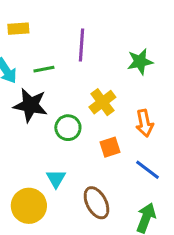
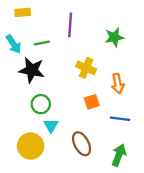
yellow cross: (102, 102) -> (86, 68), turned -30
green circle: (68, 128) -> (41, 104), moved
blue line: (148, 170) -> (120, 119), turned -30

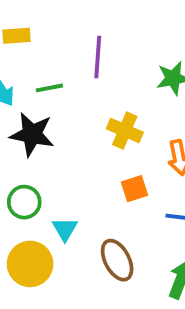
green circle: (41, 104) -> (24, 202), moved

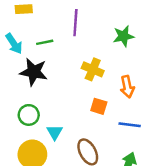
orange square: (134, 189) -> (99, 106), turned 35

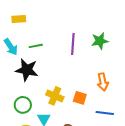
purple line: (75, 23) -> (73, 44), moved
yellow cross: (93, 69) -> (55, 96), moved

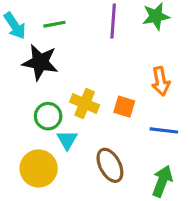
green circle: (23, 105) -> (48, 116), moved

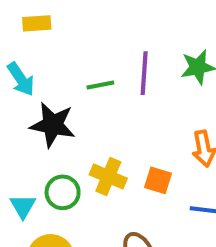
green line: (54, 24) -> (100, 85), moved
cyan triangle: (67, 140) -> (23, 206), moved

